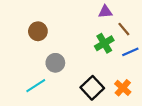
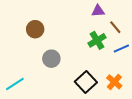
cyan line: (36, 86) -> (15, 84), moved

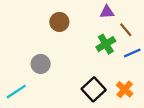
brown circle: (35, 29) -> (59, 22), moved
gray circle: (51, 59) -> (41, 64), moved

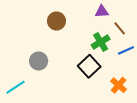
black square: (94, 89) -> (89, 66), moved

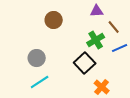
orange cross: (119, 85) -> (102, 87), moved
cyan line: (15, 87) -> (40, 82), moved

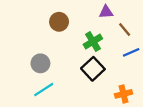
green cross: (96, 40) -> (93, 41), moved
orange cross: (102, 87) -> (124, 94), moved, turned 35

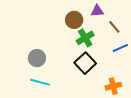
brown circle: (59, 22) -> (74, 20), moved
cyan line: (44, 90) -> (40, 82), turned 48

